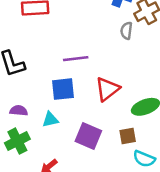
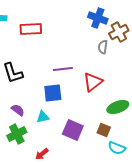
red triangle: (107, 89) -> (93, 82), moved
purple semicircle: (19, 111) -> (18, 110), turned 32
brown square: (128, 136) -> (104, 130), turned 32

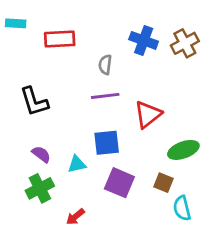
blue cross: (98, 18) -> (144, 40), moved
gray semicircle: (103, 47) -> (105, 65), moved
blue square: (53, 93) -> (107, 143), moved
cyan semicircle: (117, 148) -> (182, 208), turned 54

